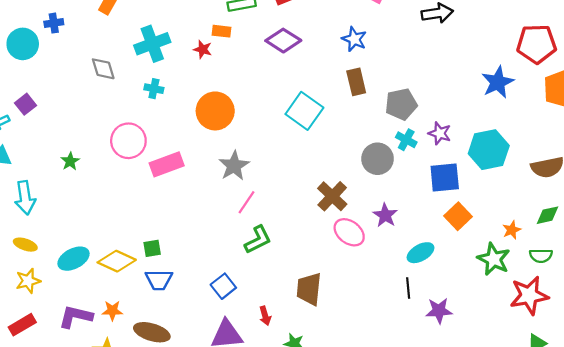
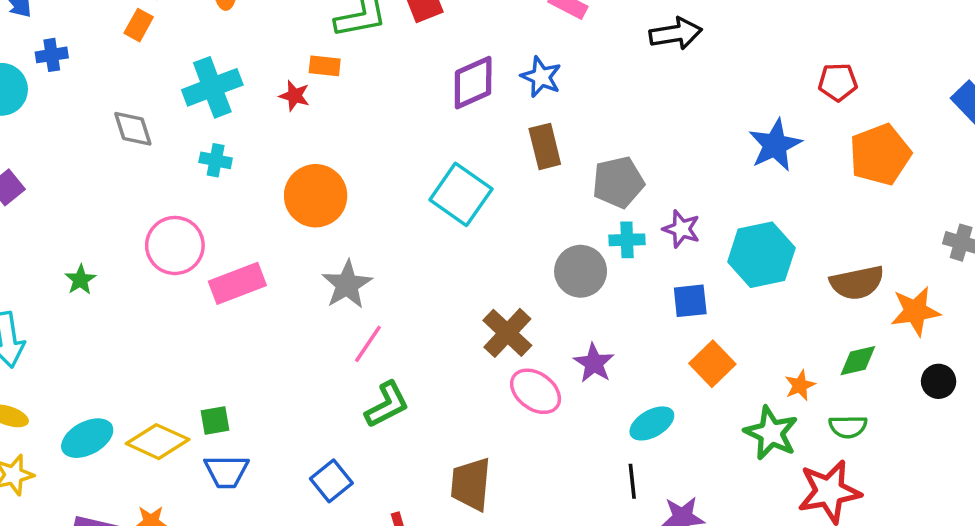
purple diamond: (283, 41) -> (473, 83), moved, turned -56
red pentagon: (537, 44) -> (838, 82), size x0.6
cyan cross: (406, 140) -> (627, 240), turned -30
blue square: (445, 178) -> (690, 301), size x0.7

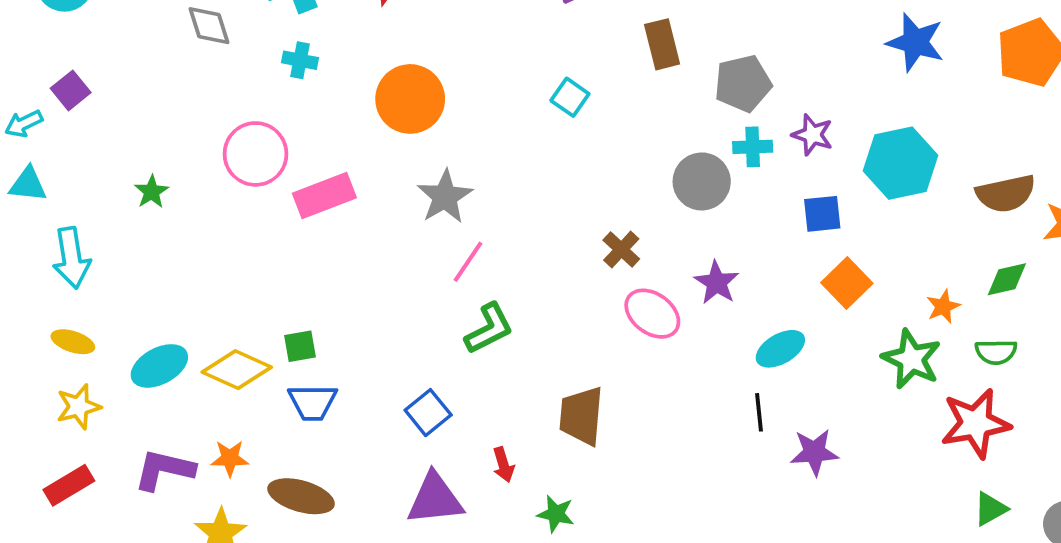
blue star: (775, 145) -> (915, 42), turned -30
cyan square: (461, 194) -> (570, 97), size x0.6
brown cross: (507, 333) -> (621, 249), size x0.7

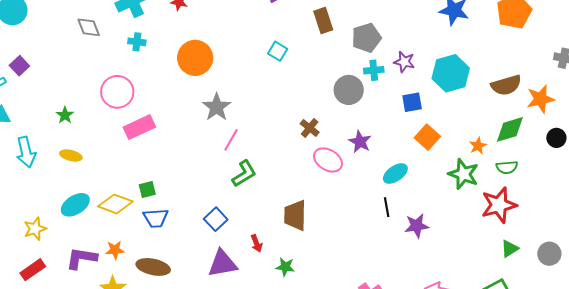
pink rectangle: (324, 195) -> (139, 127), moved
green diamond: (1007, 279) -> (510, 129), size x1.4
yellow ellipse: (73, 342) -> (71, 156), moved

